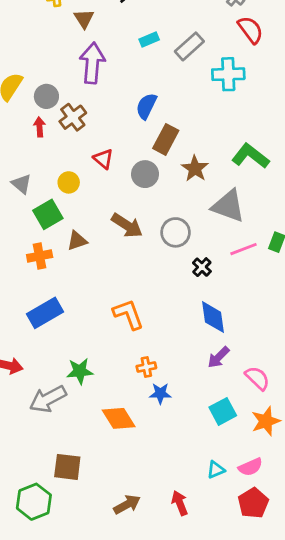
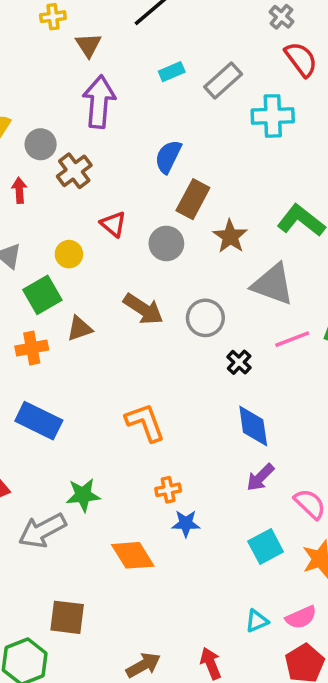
red arrow: (40, 127) -> (19, 190), moved
blue rectangle: (45, 313) -> (39, 421), turned 56

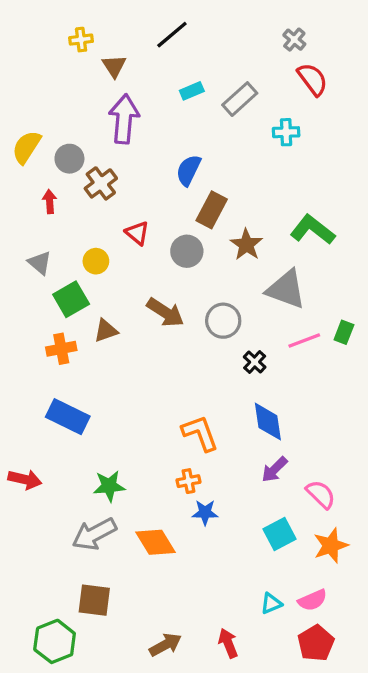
cyan cross: (273, 116) -> (286, 132), size x0.7
orange L-shape: (145, 422) -> (200, 433), moved
gray arrow: (42, 531) -> (94, 534), moved

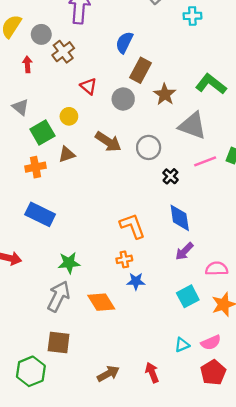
yellow circle: (96, 261) -> (69, 116), moved
pink semicircle: (321, 494) -> (217, 269), turned -45
gray arrow: (94, 534) -> (59, 296), turned 144

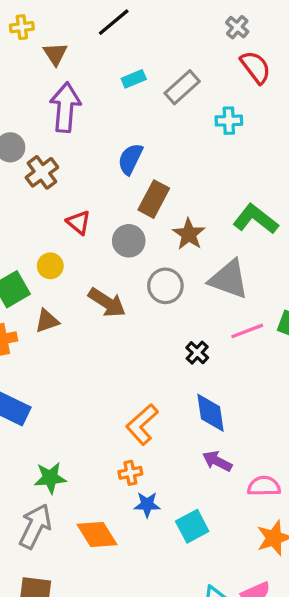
gray circle: (149, 147) -> (165, 286), moved
orange L-shape: (132, 226) -> (142, 424), turned -112
purple arrow: (184, 251) -> (217, 461), turned 72
cyan square: (188, 296) -> (192, 526), moved

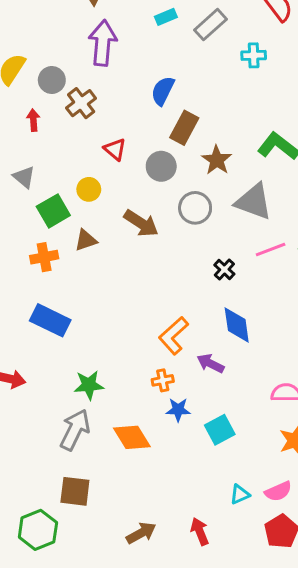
purple arrow: (217, 461) -> (210, 363), moved

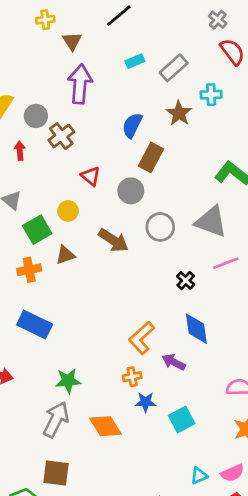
brown star: (217, 160) -> (179, 113), moved

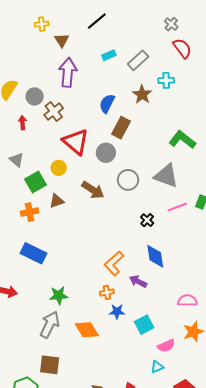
red triangle: (91, 176) -> (76, 142), size x1.8
pink semicircle: (232, 473) -> (166, 346), moved

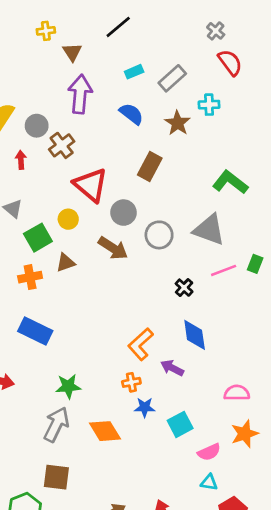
blue semicircle: (107, 104) -> (131, 114), moved, turned 102
gray circle: (106, 153) -> (124, 213), moved
cyan triangle: (157, 367) -> (209, 482), moved, turned 32

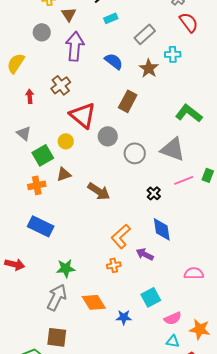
cyan rectangle: (134, 72) -> (111, 18), moved
gray circle: (37, 126) -> (42, 32), moved
brown arrow: (113, 248) -> (99, 191), moved
blue star: (145, 407) -> (124, 317), moved
orange star: (245, 434) -> (200, 329), moved, turned 30

